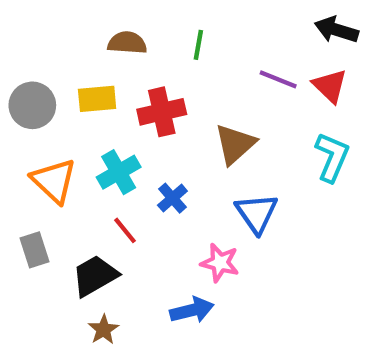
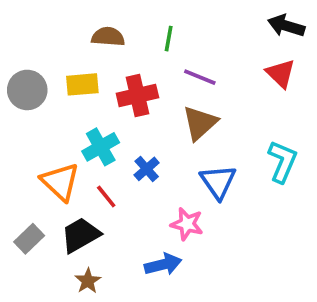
purple line: (278, 79) -> (200, 77), moved
cyan L-shape: (332, 157) -> (282, 162), moved
orange triangle: (54, 181) -> (60, 182), moved
gray rectangle: (34, 250) -> (29, 239), moved, turned 64

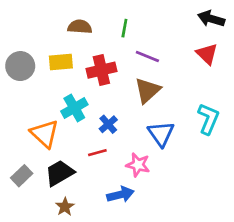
red line: (106, 196) -> (97, 153), moved, turned -66

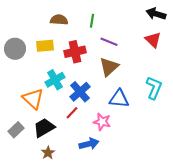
blue cross: (108, 124) -> (80, 92), size x1.5
blue triangle: (161, 134) -> (119, 99), turned -50
red line: (97, 153) -> (72, 113), turned -32

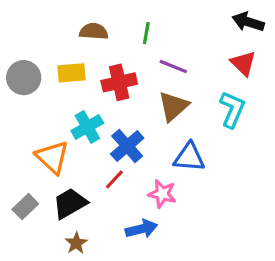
cyan L-shape: (154, 88) -> (232, 109), moved

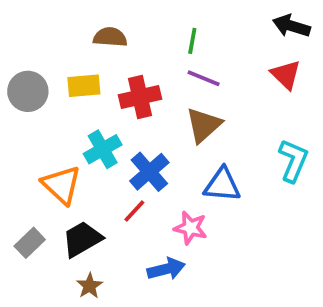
green line: (146, 33) -> (192, 41), moved
cyan L-shape: (232, 109) -> (293, 161), moved

